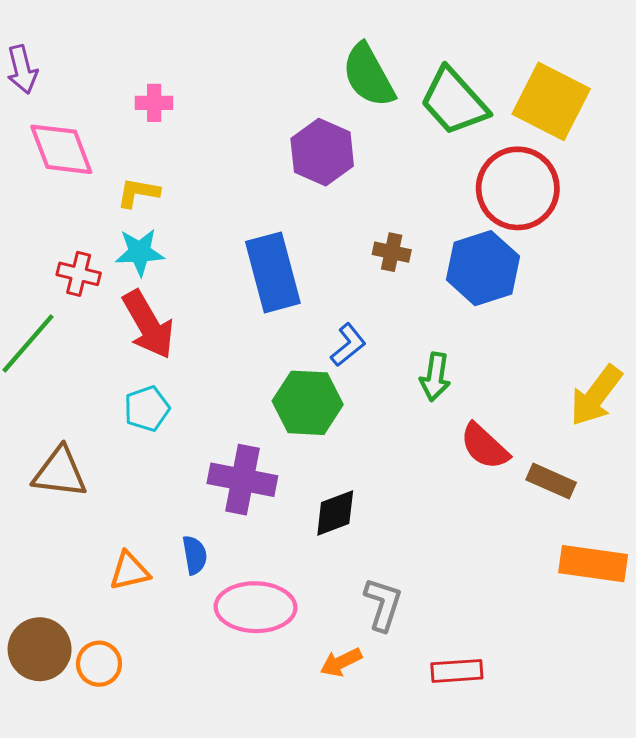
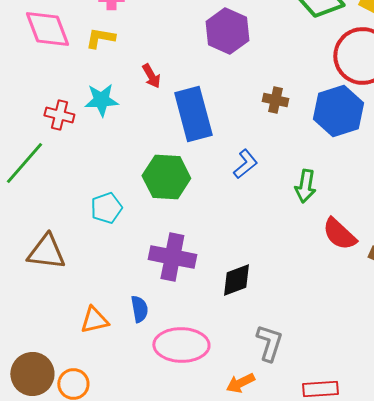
yellow L-shape: (138, 193) -> (100, 38), moved
red arrow: (148, 325) -> (151, 76), moved, size x0.5
green hexagon: (308, 403) -> (166, 177), moved

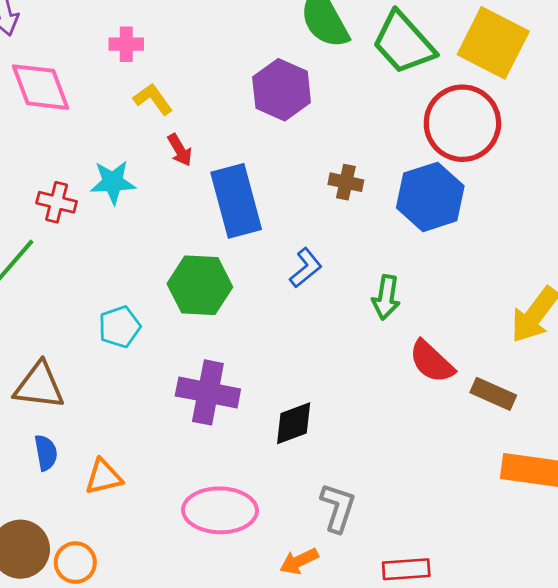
yellow L-shape: (100, 38) -> (153, 99), moved, turned 44
blue semicircle: (139, 309) -> (46, 453), moved

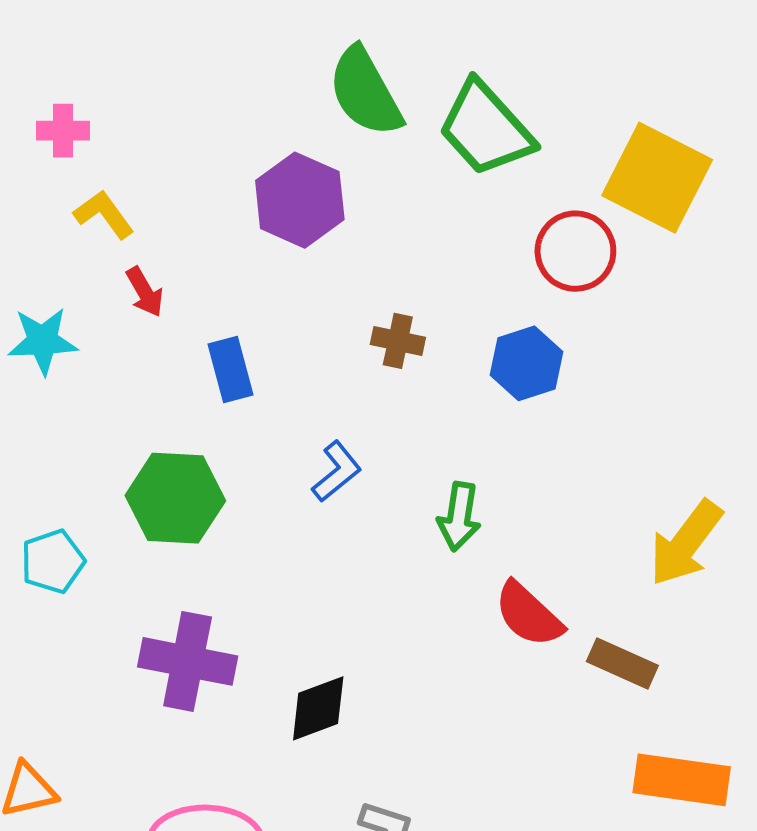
yellow square: (493, 43) -> (657, 178), moved
red circle: (462, 123) -> (575, 251), size x0.7
blue hexagon: (430, 197) -> (526, 363), size x0.7
blue rectangle: (236, 201) -> (230, 370), size x0.6

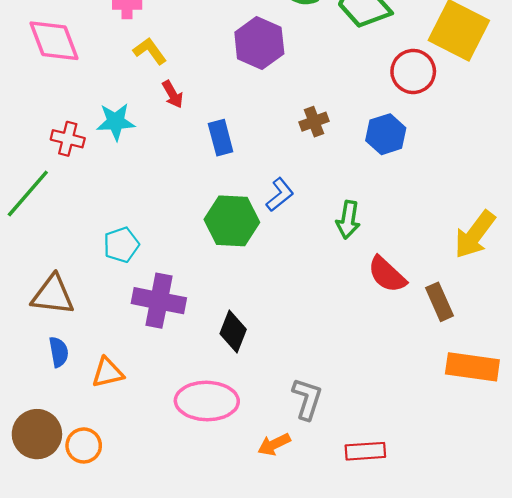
brown cross: (398, 341) -> (314, 122), turned -32
green hexagon: (175, 498) -> (232, 221), moved
purple cross: (188, 661) -> (159, 301), moved
brown rectangle: (622, 663) -> (439, 302), turned 42
black diamond: (318, 708) -> (233, 331), moved, turned -48

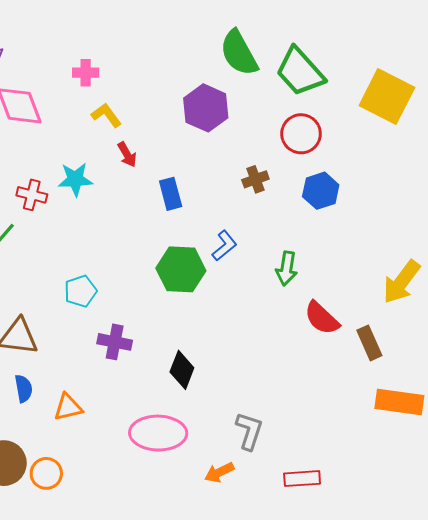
red circle: (413, 71) -> (301, 134), moved
purple cross: (159, 301) -> (115, 342), size x0.7

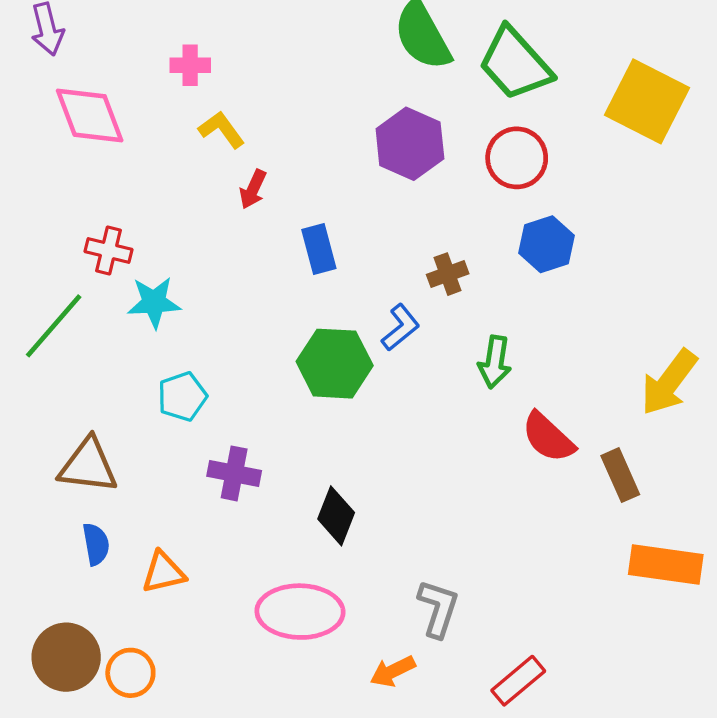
purple hexagon: (206, 108) -> (410, 144), moved
red arrow: (127, 154) -> (253, 189), turned 55
cyan star: (75, 179) -> (154, 302), moved
brown cross: (255, 179) -> (448, 274), moved
red rectangle: (302, 479) -> (518, 681), turned -36

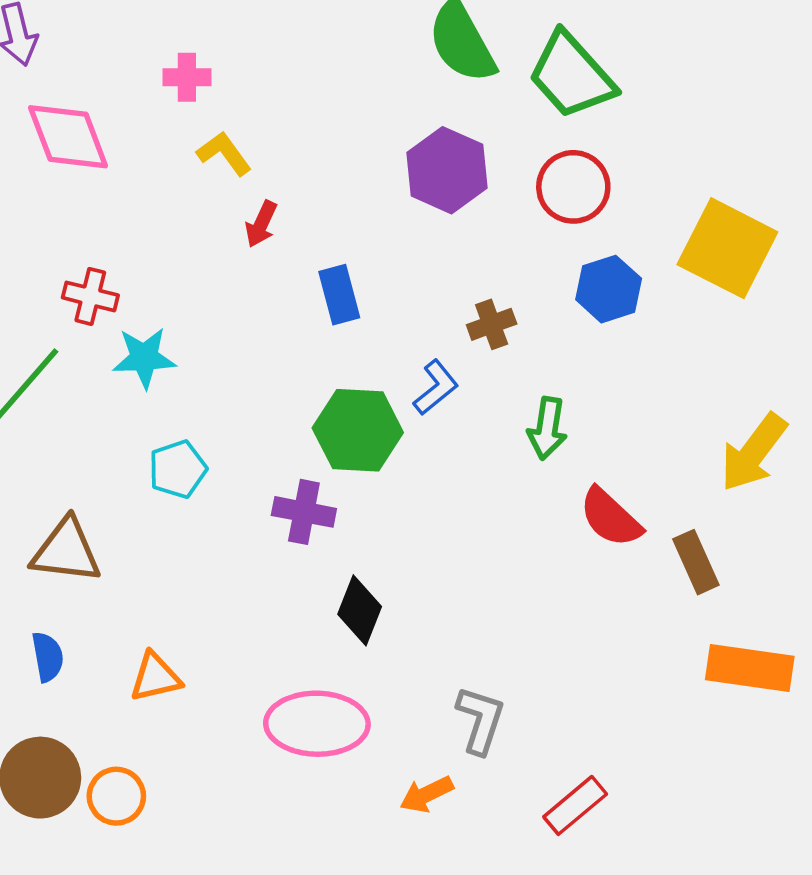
yellow square: (647, 101) -> (727, 248), moved
purple cross: (234, 473) -> (304, 512), moved
blue semicircle: (96, 544) -> (48, 657), moved

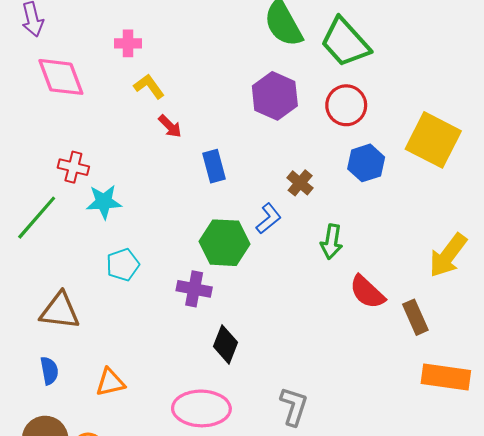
red arrow: (261, 224) -> (170, 126), turned -70
brown cross: (492, 324) -> (300, 183), turned -30

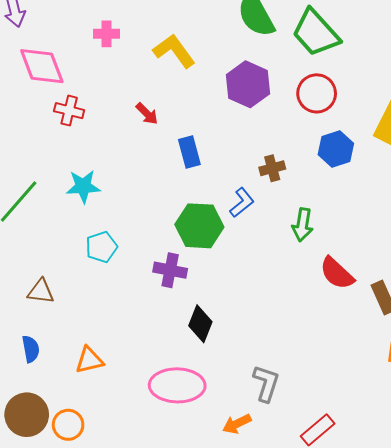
yellow L-shape: (149, 86) -> (174, 51), moved, size x1.4
red cross: (73, 167) -> (69, 111), moved
brown cross: (300, 183) -> (272, 168), turned 35
brown triangle: (60, 311) -> (41, 291), size x0.7

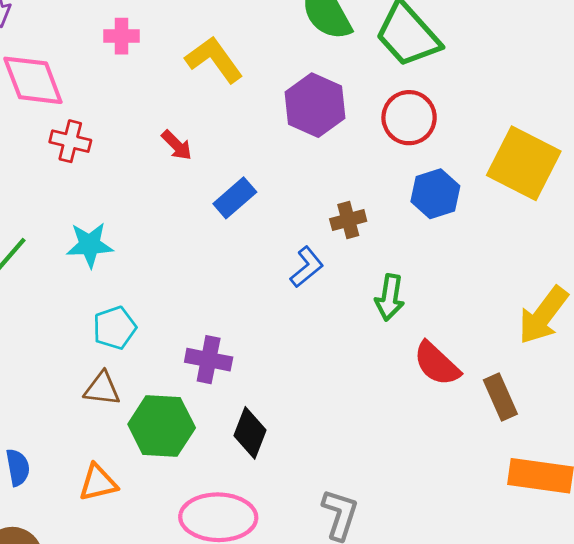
blue rectangle: (189, 152) -> (235, 198), turned 64
green hexagon: (199, 226) -> (162, 426), moved
brown triangle: (41, 291) -> (102, 389), moved

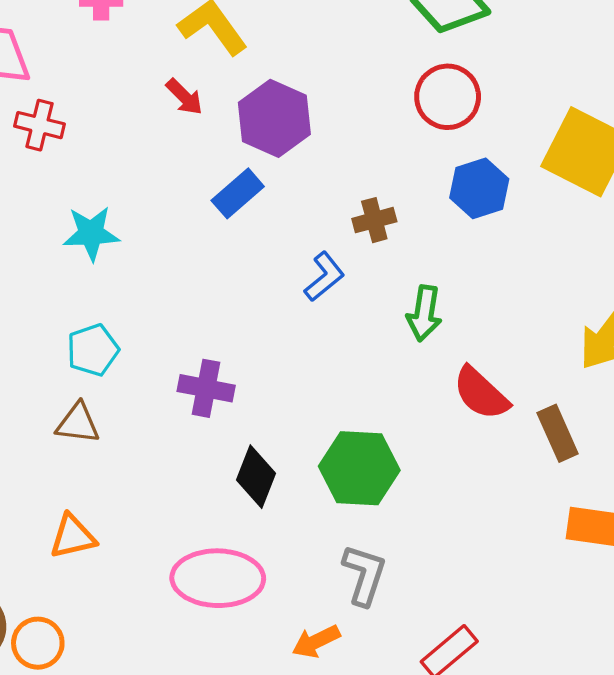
purple hexagon: (315, 105) -> (274, 118), moved
red arrow: (177, 145) -> (184, 97), moved
cyan star: (90, 245) -> (91, 233), moved
green hexagon: (162, 426) -> (359, 468), moved

